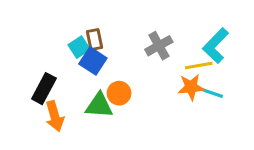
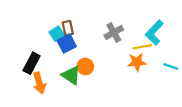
blue square: (93, 61) -> (67, 43), turned 30
cyan line: (213, 93) -> (171, 67), moved
green triangle: (99, 105) -> (71, 75), turned 30

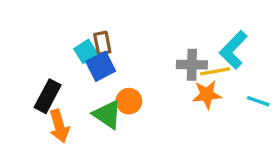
gray cross: (114, 33) -> (192, 65), moved, turned 30

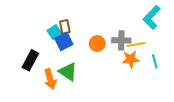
cyan L-shape: (233, 50) -> (152, 17), moved
orange circle: (129, 101) -> (97, 44), moved
cyan line: (258, 101) -> (155, 61), moved, turned 56
orange arrow: (59, 126) -> (50, 79), moved

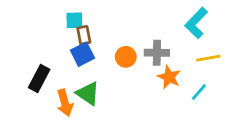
cyan square: (54, 32) -> (74, 20), moved, turned 32
yellow line: (136, 45) -> (208, 58), moved
orange star: (131, 59) -> (169, 77), turned 30
cyan line: (155, 61) -> (199, 92), moved, turned 56

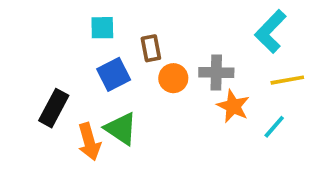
brown rectangle: (84, 35) -> (151, 48), moved

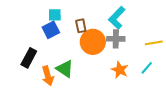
cyan L-shape: (270, 31) -> (117, 18), moved
blue square: (114, 74) -> (51, 30), moved
orange circle: (173, 78) -> (93, 42), size x1.6
orange star: (233, 106) -> (120, 70), moved

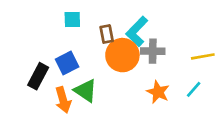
cyan L-shape: (117, 18) -> (137, 31), moved
blue square: (51, 30) -> (67, 63), moved

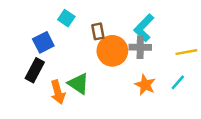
cyan square: (72, 19) -> (66, 18), turned 35
cyan L-shape: (137, 31) -> (144, 28), moved
blue square: (67, 63) -> (43, 42), moved

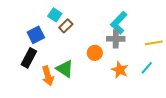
brown rectangle: (98, 31) -> (66, 26), moved, turned 56
orange circle: (112, 51) -> (95, 53), moved, size x0.6

